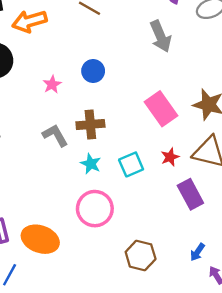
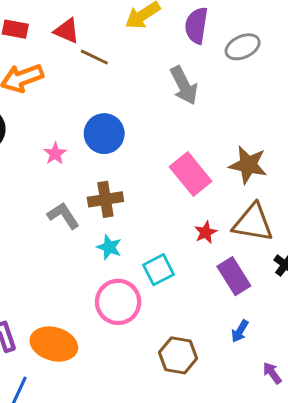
blue circle: (93, 71) -> (104, 134), size x1.4
cyan square: (131, 164) -> (158, 270), moved
blue arrow: (197, 252) -> (240, 331), moved

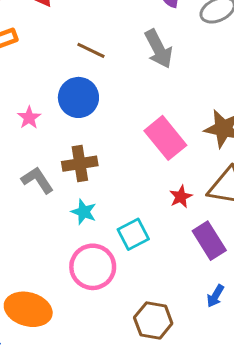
brown line: (94, 57) -> (91, 50), moved

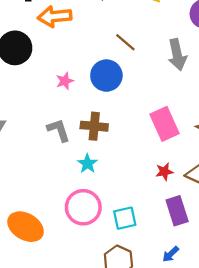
cyan square: (133, 234) -> (125, 218), moved

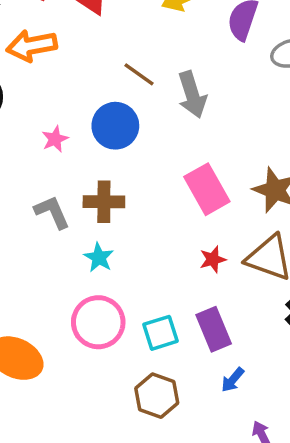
gray arrow: (177, 55) -> (192, 95), moved
purple rectangle: (177, 211) -> (214, 329), moved

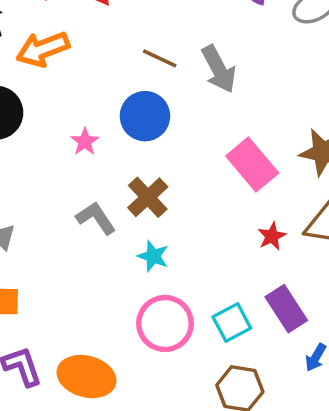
brown cross: (104, 202) -> (148, 197), turned -33

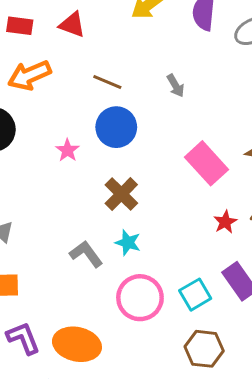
brown line: (160, 58) -> (107, 82), moved
gray arrow: (219, 69) -> (176, 86), size x0.6
gray L-shape: (96, 218) -> (86, 254), moved

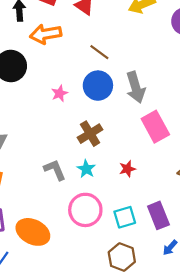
gray arrow: (176, 86) -> (136, 87), moved, size x1.8
red star: (225, 222) -> (127, 169), moved

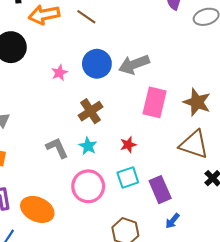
brown line: (99, 52) -> (86, 17), moved
gray arrow: (136, 87) -> (134, 64), turned 88
pink rectangle: (155, 127) -> (155, 102), turned 44
cyan square: (125, 217) -> (128, 178), moved

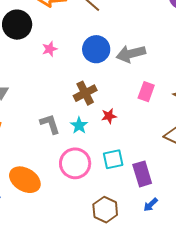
pink star: (59, 73) -> (50, 49), moved
pink rectangle: (155, 102) -> (146, 92), size x0.7
red star: (128, 145) -> (109, 116), moved

